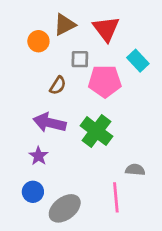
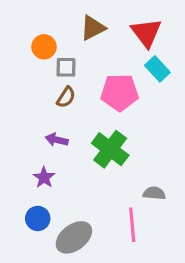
brown triangle: (65, 25) -> (93, 28), moved
red triangle: (106, 29) -> (146, 33), moved
gray square: (80, 59) -> (66, 67), moved
purple arrow: (50, 123) -> (57, 140), size x0.6

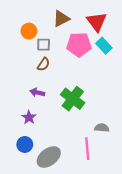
pink pentagon: (120, 92) -> (79, 45), moved

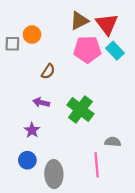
brown triangle: (61, 19) -> (79, 21), moved
gray square: (44, 45) -> (12, 44), moved
gray ellipse: (49, 157) -> (54, 174), turned -55

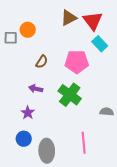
pink pentagon: (87, 49) -> (77, 62), moved
gray semicircle: (113, 142) -> (107, 112), moved

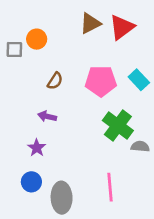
red triangle: (93, 21) -> (122, 27), turned 30
cyan rectangle: (100, 44) -> (139, 80), moved
green cross: (70, 95) -> (118, 126), moved

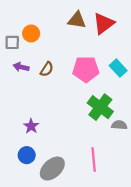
brown triangle: (90, 23) -> (77, 20), turned 36
purple arrow: (47, 116) -> (21, 67), moved
gray ellipse: (62, 198) -> (52, 169), turned 50

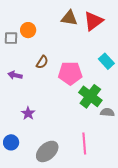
purple arrow: (21, 67) -> (15, 75), moved
pink pentagon: (86, 69) -> (70, 73), moved
blue circle: (27, 155) -> (11, 142), moved

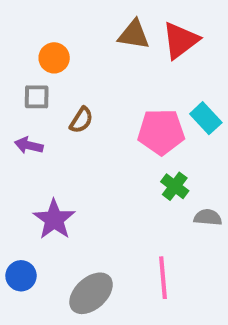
gray square: (11, 38) -> (37, 97), moved
pink pentagon: (70, 73) -> (161, 132), moved
green cross: (90, 96) -> (175, 186), size x0.6
purple star: (28, 113) -> (54, 219), size x1.5

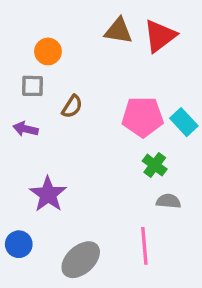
cyan rectangle: (206, 118) -> (184, 122), moved
gray semicircle: (208, 217) -> (168, 201), moved

